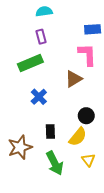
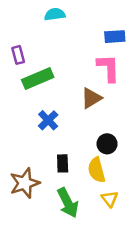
purple rectangle: (41, 37) -> (18, 55), moved
yellow semicircle: (78, 137) -> (97, 170), turned 126

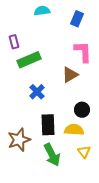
blue rectangle: (115, 37) -> (77, 19), moved, turned -63
black rectangle: (63, 163) -> (48, 125), size x1.5
yellow semicircle: (97, 170) -> (74, 130), turned 108

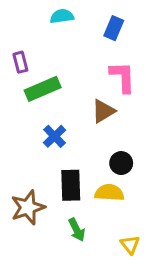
yellow triangle: (84, 152) -> (130, 245), moved
green arrow: (52, 155) -> (77, 230), size x0.7

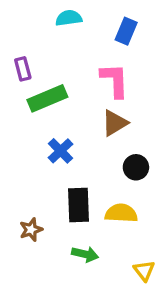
pink L-shape: (123, 77) -> (115, 80), moved
black circle: (121, 163) -> (136, 167), moved
brown star: (28, 207) -> (31, 230), size x0.6
green arrow: (77, 230) -> (85, 254), turned -50

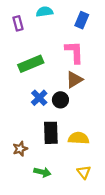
purple rectangle: (23, 69) -> (18, 23), moved
black circle: (136, 167) -> (60, 100), moved
green arrow: (85, 254) -> (42, 172), moved
yellow triangle: (144, 271) -> (84, 172), moved

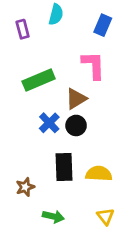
cyan semicircle: (45, 12) -> (56, 14), turned 112
brown triangle: (74, 80) -> (76, 99), moved

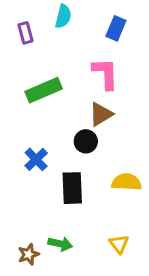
brown triangle: (76, 99) -> (101, 114), moved
blue cross: (49, 123) -> (36, 159), moved
yellow semicircle: (99, 174) -> (126, 182), moved
brown star: (25, 187) -> (29, 254), moved

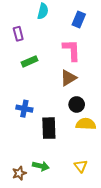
purple rectangle: (26, 33) -> (18, 34), moved
green rectangle: (44, 90) -> (29, 61), size x0.7
black circle: (86, 141) -> (77, 104), moved
blue cross: (36, 159) -> (24, 109), turned -35

